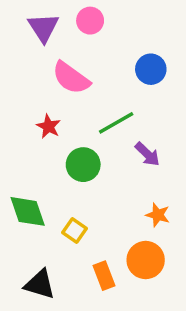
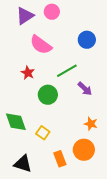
purple triangle: (43, 28) -> (25, 16), turned 30

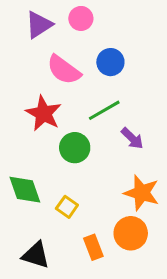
blue circle: (87, 40) -> (110, 62), moved
red star: (28, 73) -> (44, 113), size x1.6
orange star: (91, 124) -> (142, 193), size x1.6

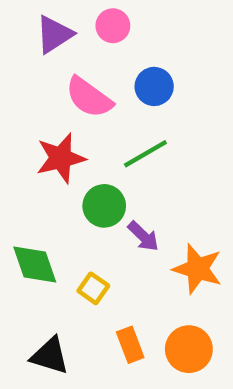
red star: (44, 113) -> (61, 158), turned 30
purple arrow: (132, 138) -> (143, 236), moved
orange circle: (131, 233) -> (189, 349), moved

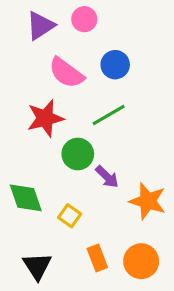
black triangle: (50, 356) -> (37, 266), turned 40

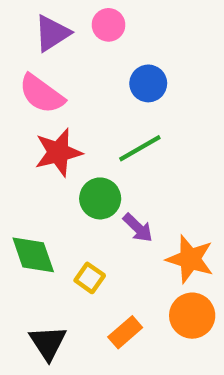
pink semicircle: (66, 73) -> (42, 94), moved
orange rectangle: (97, 258) -> (125, 332), turned 70
orange circle: (141, 261) -> (192, 316), moved

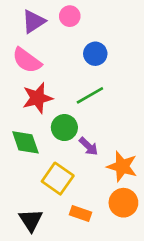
green diamond: (33, 255) -> (25, 142), moved
yellow square: (90, 278) -> (58, 179), size x1.6
orange rectangle: (125, 332) -> (80, 213), turned 60

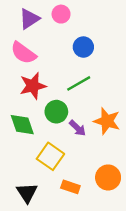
orange star: (122, 166) -> (107, 121), moved

